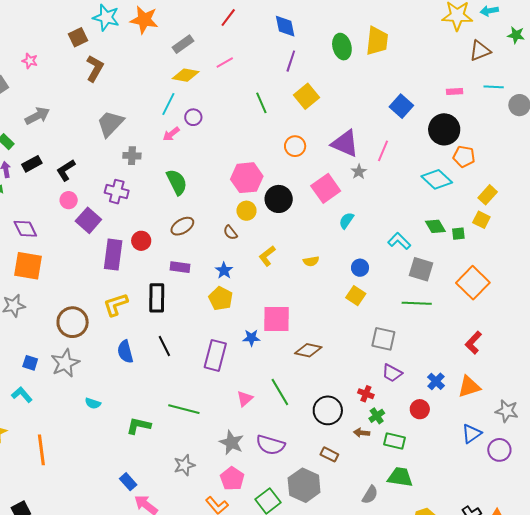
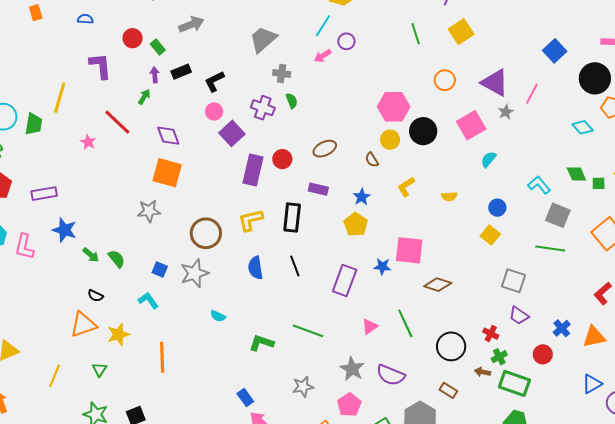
cyan diamond: (437, 179) -> (583, 127), size x0.7
green semicircle: (177, 182) -> (292, 101), moved, size x0.6
green rectangle: (394, 441) -> (514, 383), size x1.4

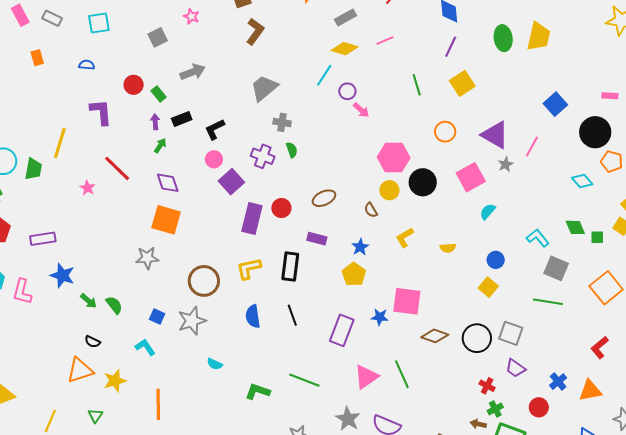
pink arrow: (323, 56) -> (361, 110), moved, turned -108
green arrow: (144, 97) -> (160, 146), moved
pink triangle: (370, 327) -> (366, 377), size x1.5
black circle: (451, 346) -> (477, 338), moved

